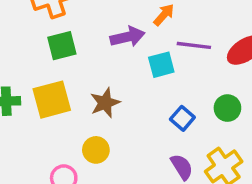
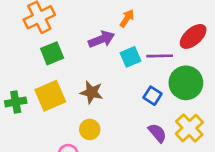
purple line: (194, 45) -> (160, 56), moved
brown star: (105, 103) -> (91, 92), turned -30
green circle: (227, 108) -> (186, 83), size x1.6

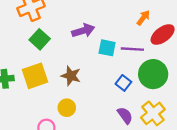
orange arrow: (127, 18) -> (143, 18), moved
green square: (52, 53) -> (40, 39), turned -30
cyan square: (130, 57) -> (107, 48), turned 30

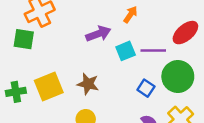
orange arrow: (143, 18) -> (130, 15), moved
green square: (40, 39) -> (24, 39), moved, turned -30
cyan square: (107, 48) -> (126, 51), turned -30

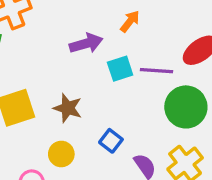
blue square: (146, 88) -> (111, 141), moved

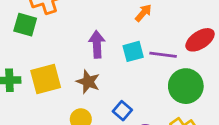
purple arrow: (86, 43) -> (97, 44), moved, turned -80

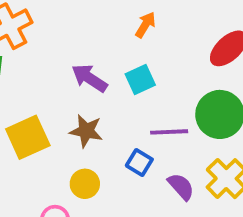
purple arrow: (97, 44) -> (89, 78), turned -44
purple line: (163, 55) -> (169, 132), moved

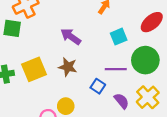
cyan square: (140, 79) -> (119, 37), moved
yellow circle: (85, 184) -> (66, 106), moved

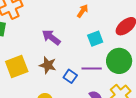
blue square: (98, 86) -> (70, 76), moved

